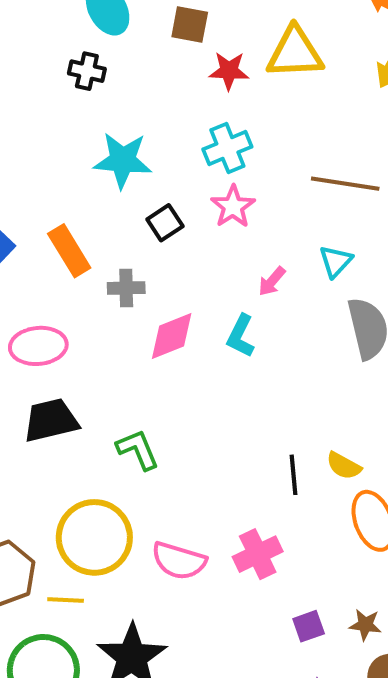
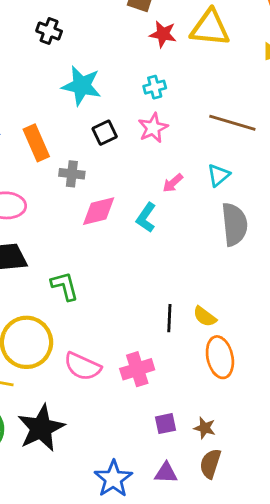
black cross: (87, 71) -> (49, 31), moved
cyan cross: (227, 148) -> (155, 87), size x0.7

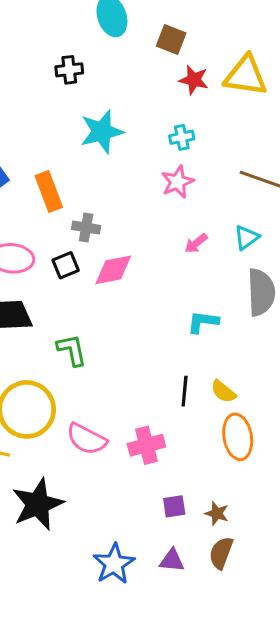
black cross: (49, 31) -> (69, 70), turned -30
cyan star: (81, 86) -> (102, 132), turned -30
black square: (105, 133) -> (66, 265), moved
cyan L-shape: (146, 218) -> (203, 322), moved, turned 60

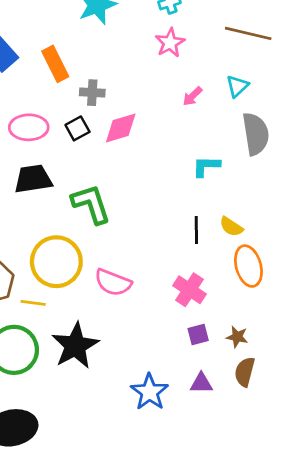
green L-shape: (72, 350) -> (91, 204), size x1.4
pink cross: (146, 445) -> (189, 290), moved, turned -36

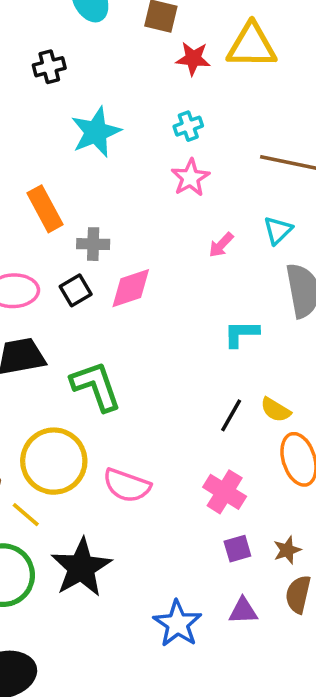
black line: (196, 230) -> (231, 415), turned 32
yellow line: (33, 303) -> (26, 515), turned 35
brown star: (237, 337) -> (287, 550), turned -30

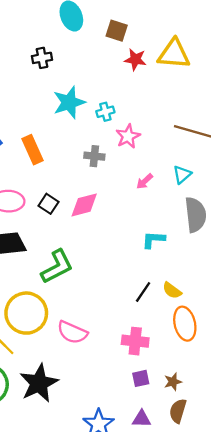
cyan cross: (188, 126) -> (105, 112), moved
gray cross: (93, 244) -> (94, 156), moved
black square: (76, 290) -> (49, 204), turned -30
green L-shape: (96, 386) -> (57, 267), turned 78
pink cross: (225, 492) -> (135, 341), turned -30

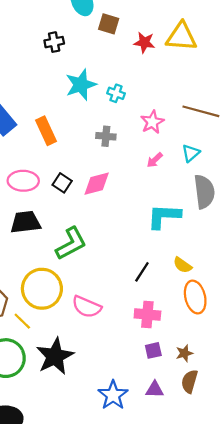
brown square: (117, 31) -> (109, 24), moved
cyan cross: (105, 112) -> (116, 93), turned 36
pink star: (128, 136) -> (152, 122), moved
cyan L-shape: (153, 240) -> (164, 216), size x1.5
black line: (143, 292) -> (142, 272), moved

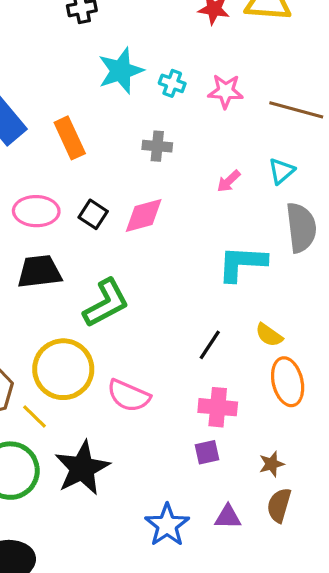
pink star: (152, 122) -> (226, 91), moved, turned 30
purple square: (153, 350) -> (207, 452), moved

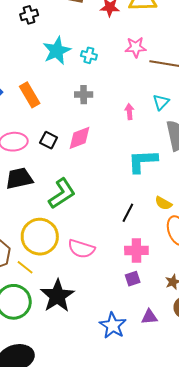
pink star: (226, 91) -> (136, 47), moved
pink arrow: (229, 181) -> (129, 112), turned 133

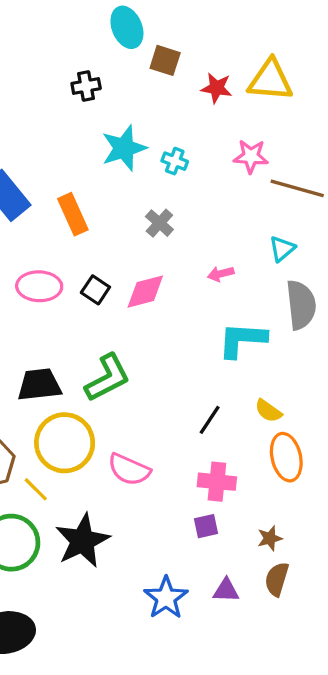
gray cross: (84, 95) -> (159, 223), turned 36
pink arrow: (129, 112) -> (221, 274), moved, turned -105
black trapezoid: (19, 178) -> (39, 385), moved

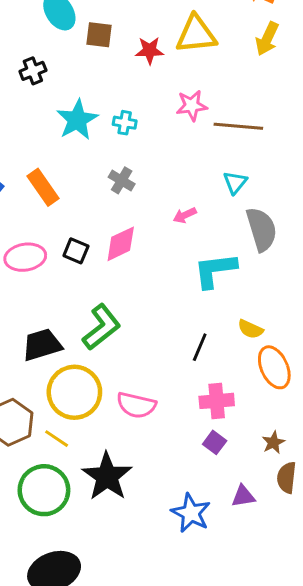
purple square: (206, 526) -> (215, 442), turned -30

